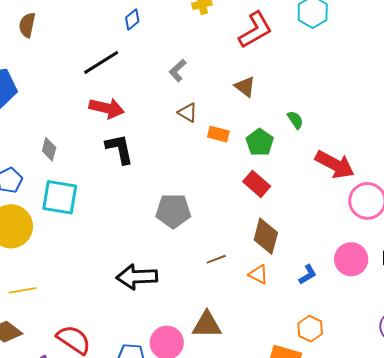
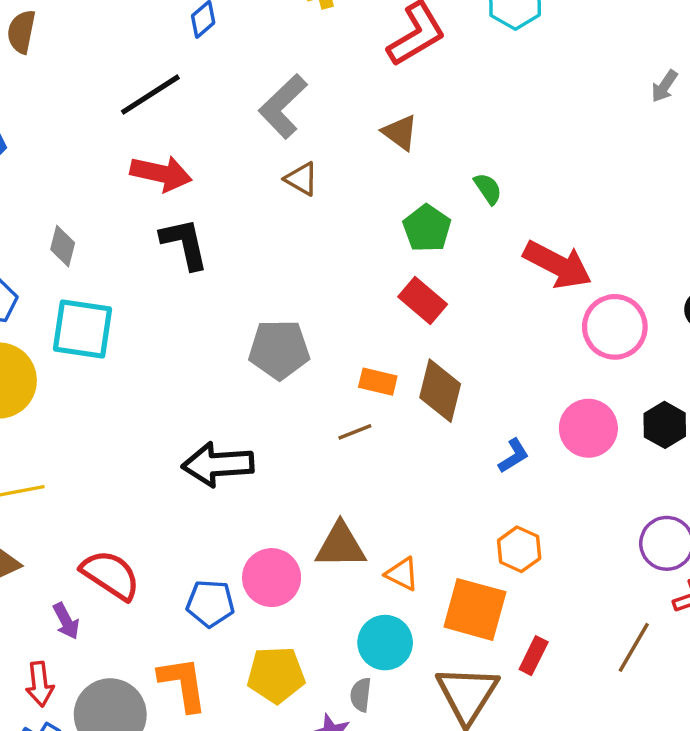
gray L-shape: (178, 70) -> (283, 106), size x1.6
orange rectangle: (218, 134) -> (378, 382), moved
orange triangle: (258, 274) -> (402, 574), moved

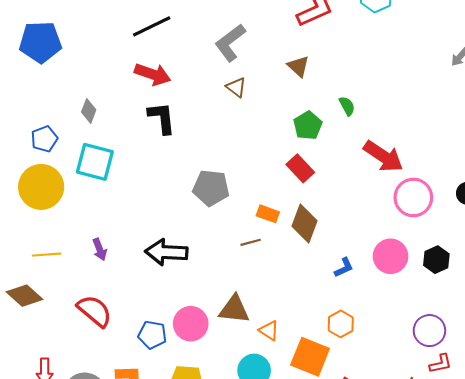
purple arrow: (66, 621) -> (100, 249), moved

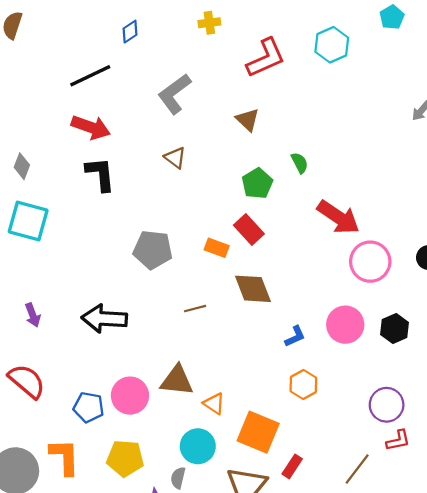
brown triangle: (236, 87) -> (175, 158), moved
orange rectangle: (268, 214) -> (217, 248), moved
brown diamond: (304, 224) -> (253, 289), turned -42
orange hexagon: (341, 324) -> (303, 384), moved

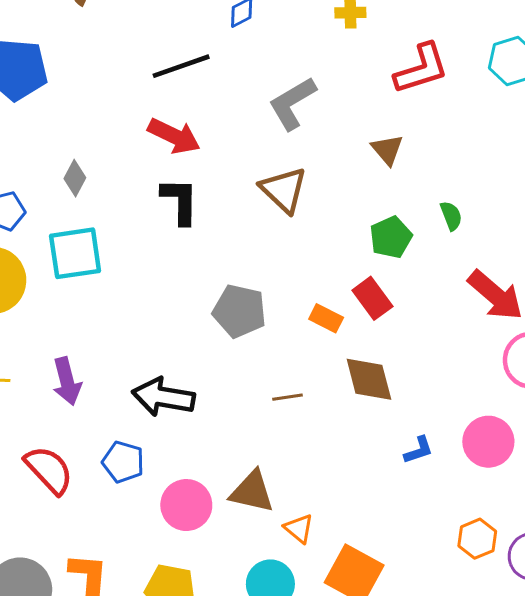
brown triangle: (175, 158) -> (284, 190), size x1.6
cyan square: (28, 221) -> (75, 253), turned -30
purple arrow: (33, 315) -> (67, 381), size x1.4
orange hexagon: (303, 384) -> (477, 539), moved
blue pentagon: (89, 407) -> (123, 462), moved

